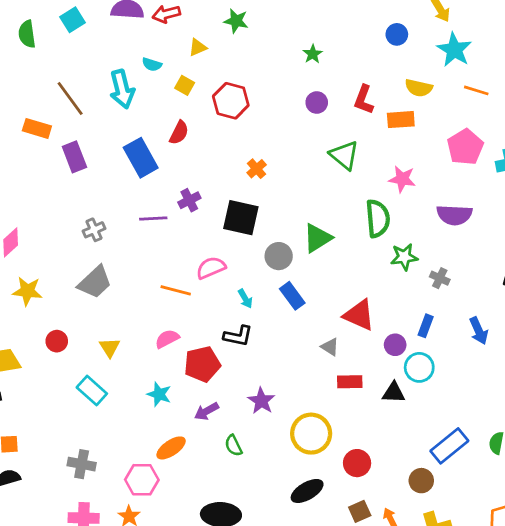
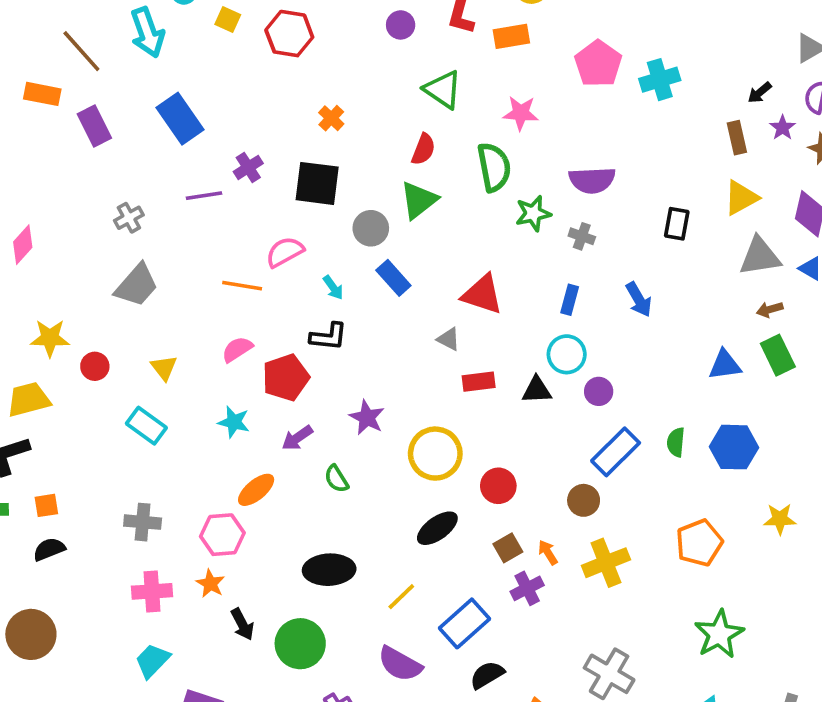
red semicircle: (179, 133) -> (423, 149), moved
purple semicircle: (454, 215) -> (592, 180), moved
yellow star: (27, 291) -> (50, 338), moved
purple circle: (395, 345) -> (599, 391), moved

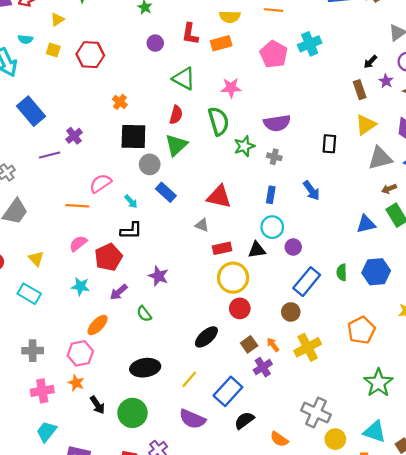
cyan cross: (660, 80) -> (310, 44), moved
black square: (317, 183) -> (133, 137), moved
yellow circle: (435, 454) -> (233, 278), moved

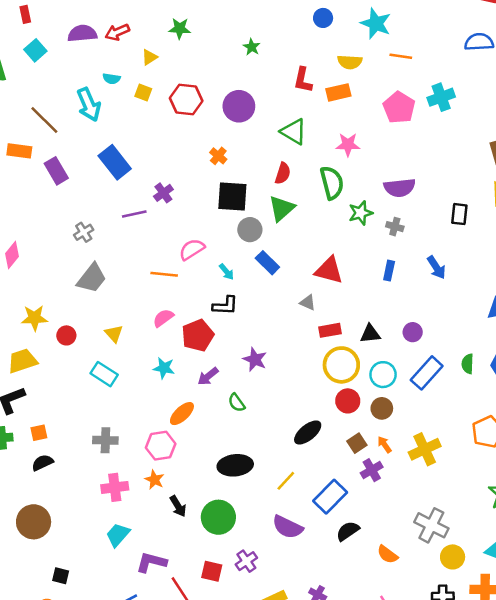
purple circle: (155, 43) -> (239, 106), moved, size x1.6
cyan circle: (272, 227) -> (383, 375), moved
brown circle: (291, 312) -> (382, 408), moved

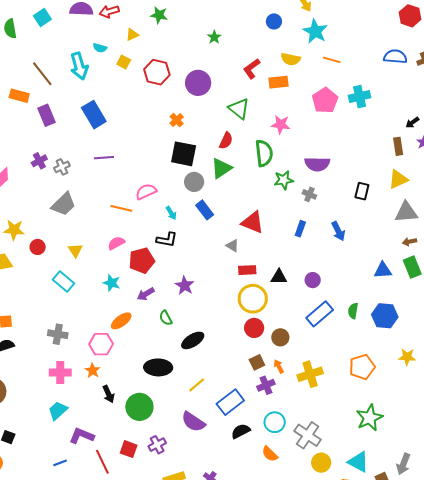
red L-shape: (303, 80) -> (252, 69), turned 35
purple cross: (163, 193) -> (39, 161), moved
cyan circle: (383, 375) -> (275, 422), moved
black ellipse: (308, 432) -> (193, 340), moved

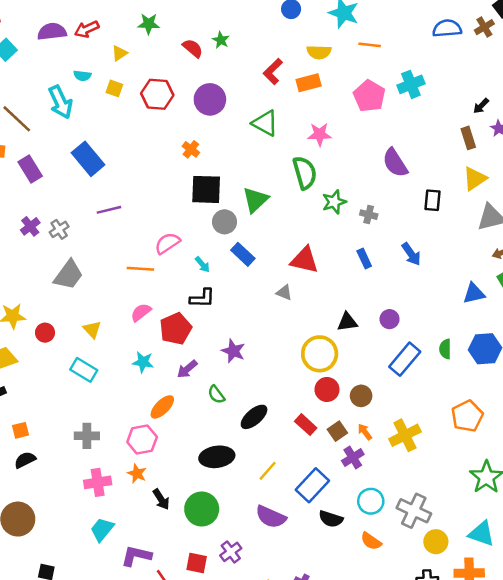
red semicircle: (226, 141) -> (193, 48), moved, turned -66
purple semicircle: (317, 164) -> (395, 163), moved, turned 65
blue rectangle: (300, 229) -> (364, 258), turned -35
red rectangle: (247, 270) -> (306, 425), moved, turned 54
black semicircle: (241, 431) -> (331, 519), turned -126

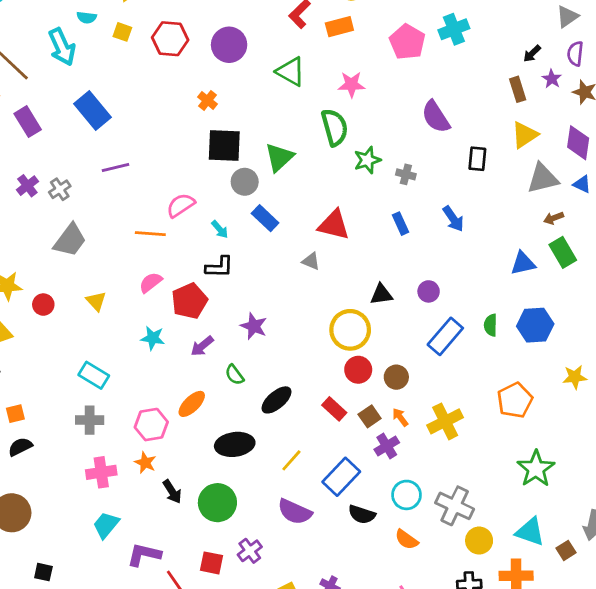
cyan rectangle: (84, 370) -> (94, 375), moved
orange ellipse: (162, 407) -> (192, 404), moved

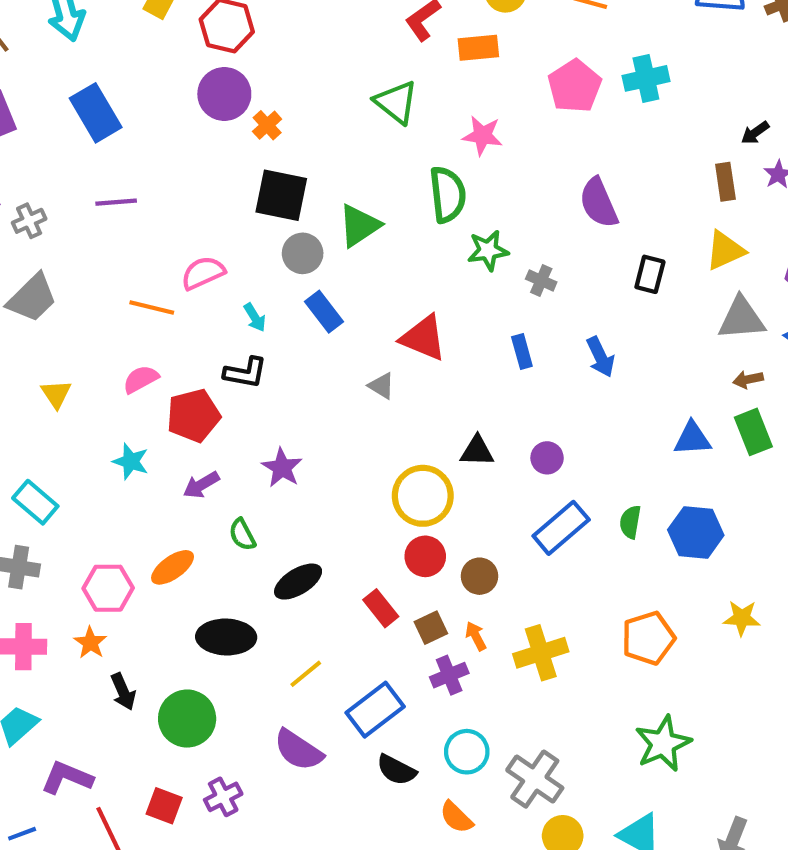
purple circle: (229, 45) -> (224, 94), moved

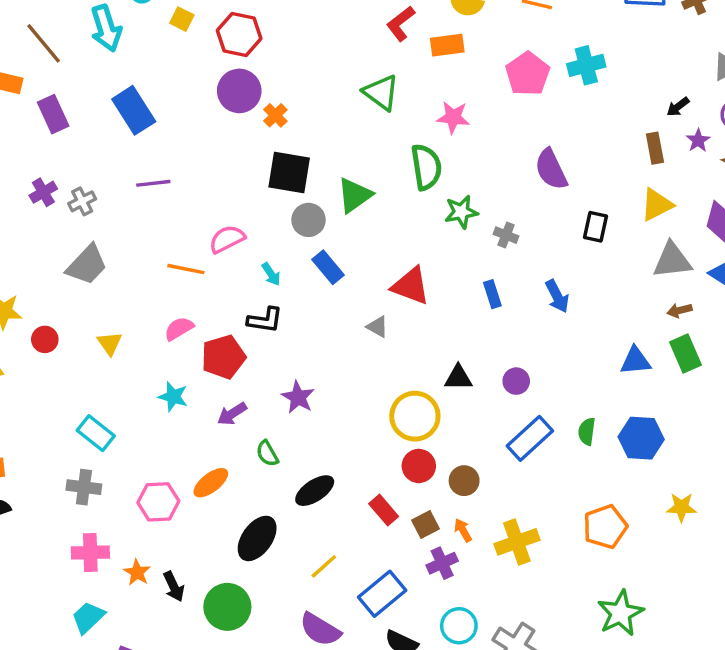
black ellipse: (226, 637) -> (257, 538), turned -54
orange star: (90, 643) -> (137, 572), moved

